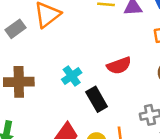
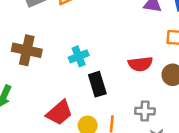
red semicircle: (119, 65) -> (140, 64), moved

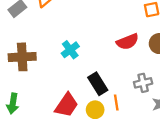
black rectangle: (97, 84) -> (98, 84), moved

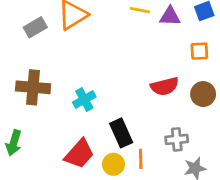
cyan cross: (70, 50) -> (84, 100), moved

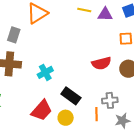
gray rectangle: (35, 27) -> (14, 35), moved, turned -42
black rectangle: (121, 133) -> (71, 96), turned -30
orange line: (141, 159) -> (97, 114), moved

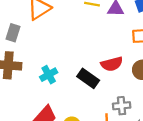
black rectangle: (71, 96) -> (88, 78), moved

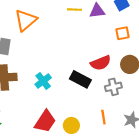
gray cross: (122, 106) -> (113, 87), moved

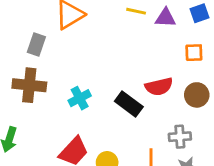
gray cross: (113, 87) -> (180, 137), moved

